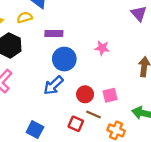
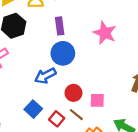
purple rectangle: (54, 33) -> (60, 26), turned 66
pink star: (102, 48) -> (105, 33), moved, size x1.5
blue square: (35, 130) -> (33, 109), moved

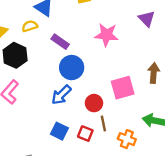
purple rectangle: (60, 26) -> (60, 42), turned -30
pink square: (97, 100) -> (123, 88), moved, size x1.5
brown line: (76, 115) -> (103, 123), turned 56

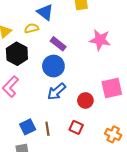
blue circle: (72, 68) -> (53, 66), moved
brown line: (103, 123) -> (47, 129), moved
blue square: (59, 131) -> (28, 127), moved, turned 35

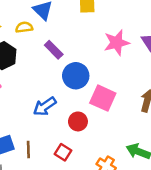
pink star: (100, 40) -> (117, 43), moved, turned -30
blue circle: (53, 66) -> (76, 76), moved
pink square: (112, 88) -> (103, 98), moved, turned 30

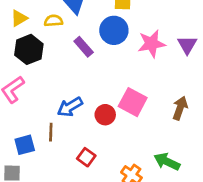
blue circle: (76, 76) -> (114, 30), moved
red circle: (78, 121) -> (105, 115), moved
brown line: (28, 150) -> (51, 132), moved

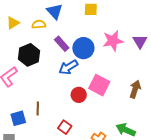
blue circle: (114, 30) -> (83, 48), moved
black hexagon: (29, 49) -> (29, 55), moved
blue arrow: (70, 107) -> (68, 67), moved

